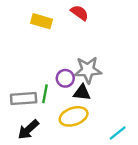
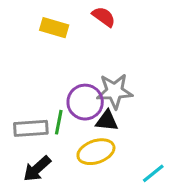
purple circle: (65, 78) -> (85, 102), size x1.5

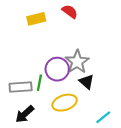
yellow rectangle: (54, 28) -> (36, 19), turned -30
gray star: (115, 91) -> (77, 62), turned -30
black triangle: (107, 121) -> (87, 82), moved, turned 35

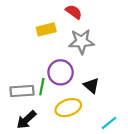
yellow rectangle: (36, 19) -> (46, 29), moved
gray star: (77, 62) -> (81, 42), moved, turned 30

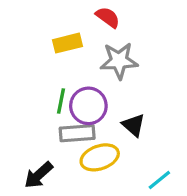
green line: (42, 87) -> (61, 101), moved
gray rectangle: (22, 91) -> (77, 133), moved

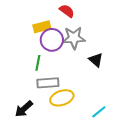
purple circle: (88, 106) -> (52, 40), moved
black triangle: (134, 125) -> (96, 60), moved

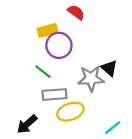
gray star: (74, 38) -> (91, 78), moved
green line: (38, 63) -> (43, 72), turned -63

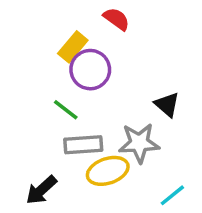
yellow rectangle: (48, 31) -> (73, 47), turned -36
gray star: (91, 78) -> (139, 143), moved

